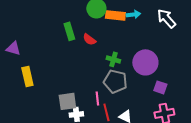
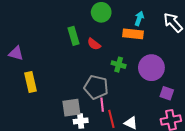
cyan arrow: (133, 14) -> (139, 18), turned -64
orange rectangle: (115, 15) -> (133, 34), moved
gray pentagon: (115, 81) -> (96, 87), moved

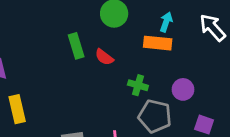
purple circle: (151, 68) -> (183, 89), size x0.6
gray pentagon: (96, 87) -> (155, 116), moved

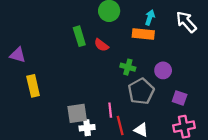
gray pentagon: (155, 116) -> (141, 91), turned 30

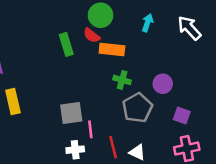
orange rectangle: (143, 34) -> (112, 49), moved
red semicircle: (101, 45) -> (92, 36), moved
pink line: (110, 110) -> (90, 129), moved
gray square: (77, 113) -> (71, 113), moved

